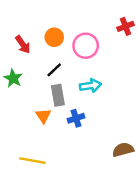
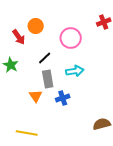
orange circle: (54, 37) -> (36, 26), moved

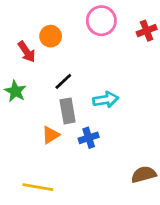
pink circle: (71, 38) -> (101, 21), moved
orange triangle: (36, 96) -> (51, 135), turned 32

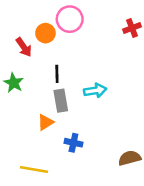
pink circle: (101, 21) -> (70, 19), moved
black line: (63, 81) -> (57, 74), turned -48
blue cross: (89, 138) -> (73, 143), moved, turned 30

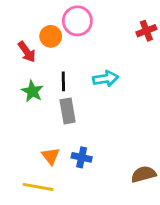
green star: (14, 83) -> (32, 91), moved
cyan arrow: (95, 90) -> (106, 79), moved
orange triangle: (45, 122) -> (51, 156), moved, turned -36

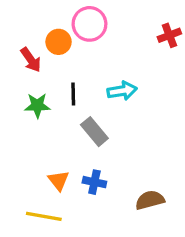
green star: (32, 91) -> (37, 105), turned -30
gray rectangle: (68, 111) -> (94, 132), moved, turned -30
brown semicircle: (144, 174) -> (150, 200), moved

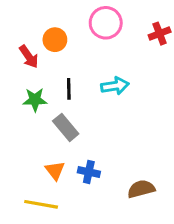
pink circle: (89, 24) -> (106, 23), moved
gray rectangle: (94, 132) -> (66, 127), moved

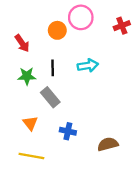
orange circle: (55, 40) -> (57, 30), moved
orange triangle: (55, 170) -> (30, 123), moved

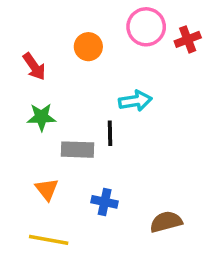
pink circle: (81, 17) -> (146, 27), moved
black line: (53, 68) -> (110, 133), moved
gray rectangle: (50, 97) -> (78, 150), turned -48

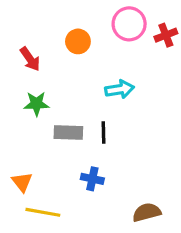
black line: (110, 133) -> (104, 132), moved
orange triangle: (47, 189) -> (22, 182), moved
brown semicircle: (166, 222) -> (147, 212), moved

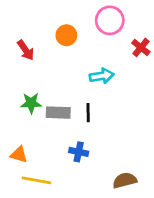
red cross: (166, 35) -> (141, 47), moved, turned -30
green star: (36, 104) -> (31, 103), moved
orange triangle: (22, 182) -> (19, 155), turned -36

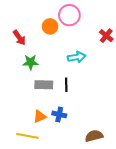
pink circle: (110, 20) -> (69, 15), moved
green star: (31, 103) -> (31, 62), moved
orange triangle: (19, 155) -> (40, 116), moved, turned -40

